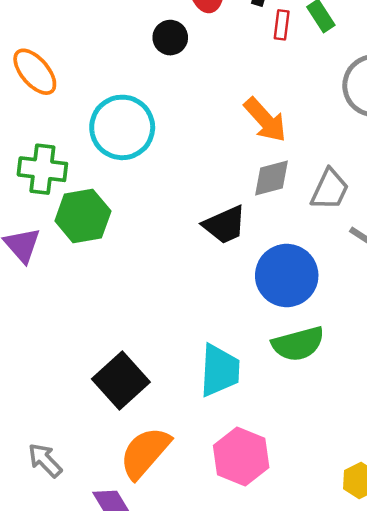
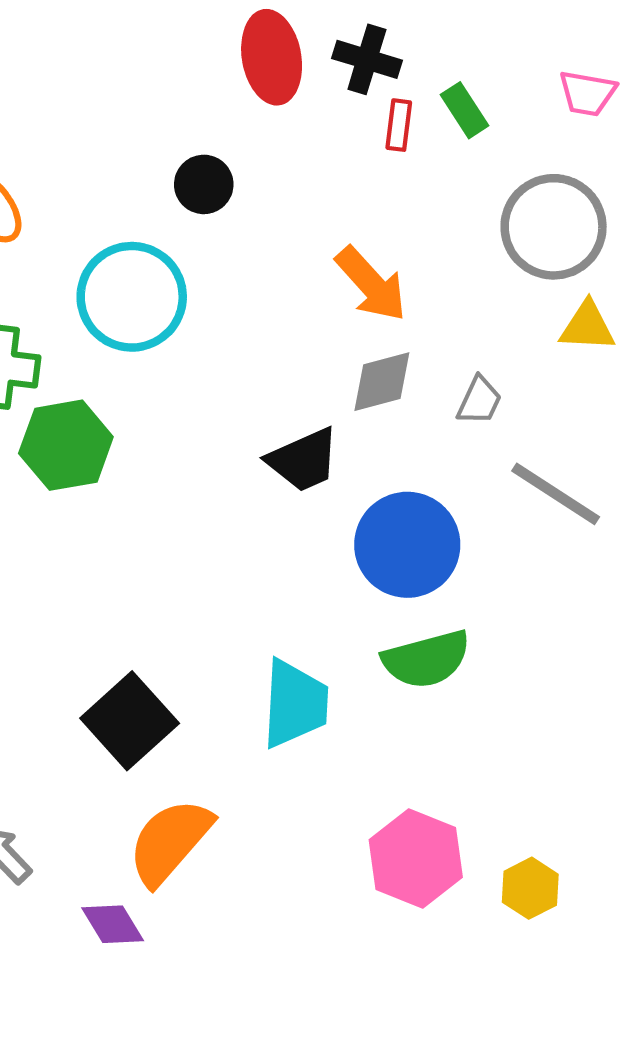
black circle: (170, 38) -> (204, 184), moved
gray trapezoid: (330, 189) -> (479, 401), size x0.7
pink hexagon: (241, 456) -> (416, 859), moved

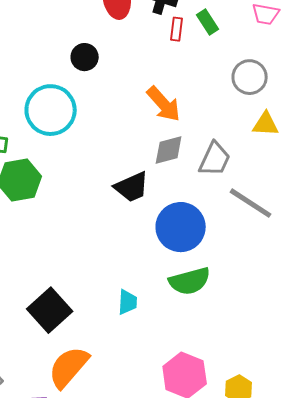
gray circle: (554, 227) -> (250, 77), size x0.7
gray trapezoid: (479, 401) -> (215, 159), size x1.5
cyan trapezoid: (295, 704) -> (128, 302), size x0.6

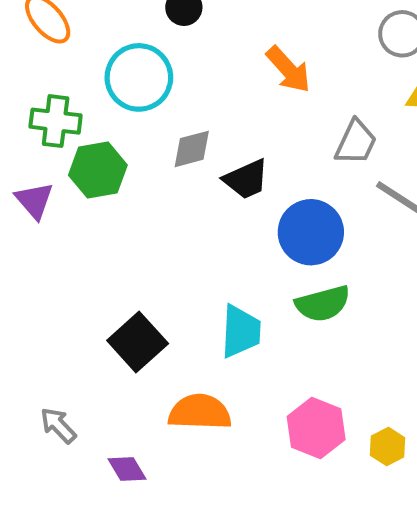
gray diamond: (169, 150) -> (192, 149), moved
cyan trapezoid: (128, 302) -> (241, 331), size x1.6
orange semicircle: (69, 367) -> (200, 412), moved, turned 51

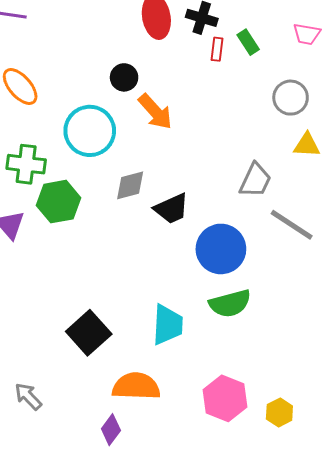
orange arrow: (288, 70) -> (155, 112), moved
purple diamond: (127, 469) -> (111, 430), moved, turned 68

